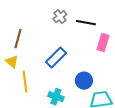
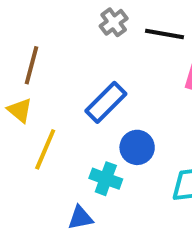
blue circle: (84, 81) -> (137, 147), moved
yellow line: (25, 82) -> (45, 149), turned 30

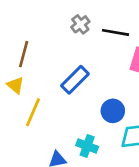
blue circle: (137, 147) -> (113, 111), moved
cyan cross: (106, 179) -> (87, 146), moved

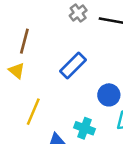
yellow line: (33, 112) -> (33, 112), moved

